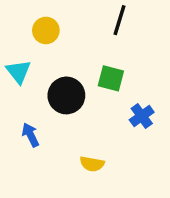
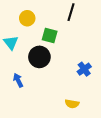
green square: (111, 78) -> (50, 36), moved
yellow semicircle: (92, 164) -> (72, 104), moved

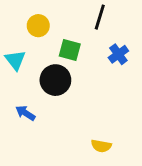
blue cross: (84, 69) -> (118, 54), moved
blue arrow: (18, 80) -> (25, 113), turned -32

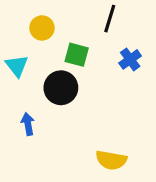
blue arrow: (25, 113) -> (28, 124), turned 48
yellow semicircle: (101, 146) -> (111, 160), size x1.4

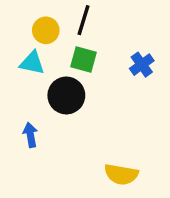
black line: (110, 19) -> (83, 20), moved
cyan triangle: (17, 66) -> (32, 63), moved, turned -40

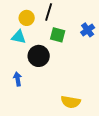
green square: (83, 59) -> (58, 35), moved
blue cross: (142, 65) -> (88, 30), moved

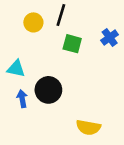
cyan triangle: (19, 37) -> (16, 69), moved
black circle: (39, 56) -> (48, 90), moved

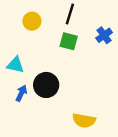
black line: (61, 15) -> (70, 14), moved
blue arrow: (22, 99) -> (21, 93), turned 35

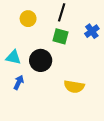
black circle: (46, 85) -> (41, 60), moved
yellow semicircle: (84, 120) -> (74, 87), moved

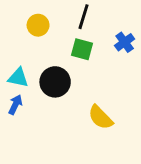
blue arrow: (19, 82) -> (15, 105), moved
yellow semicircle: (74, 87) -> (100, 117), turned 36

